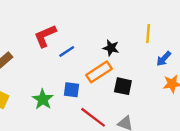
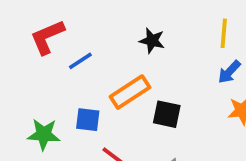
yellow line: (148, 34) -> (224, 33), moved
black star: (111, 48) -> (152, 41), moved
green star: (43, 99) -> (44, 134), turned -30

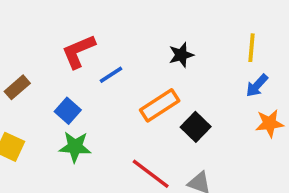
black star: (152, 41) -> (181, 55), turned -30
black square: (167, 114) -> (196, 127), turned 32
blue square: (88, 120) -> (68, 111), moved, turned 35

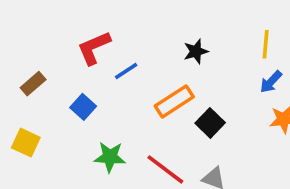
green star: (75, 147) -> (110, 157), moved

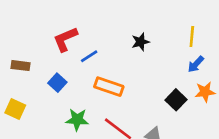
brown rectangle: (33, 84) -> (21, 66), turned 48
orange rectangle: (174, 101) -> (109, 87), moved, turned 52
black square: (210, 123) -> (176, 100), moved

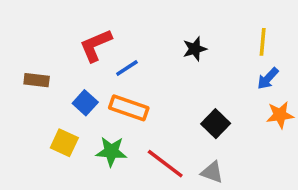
orange rectangle: (109, 87) -> (129, 108), moved
black square: (176, 100) -> (216, 124), moved
yellow square: (15, 109) -> (64, 143), moved

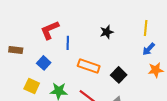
blue line: (127, 68) -> (68, 43), turned -56
orange rectangle: (129, 108) -> (89, 66), moved

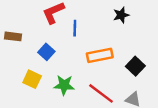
orange rectangle: (89, 66) -> (100, 55), turned -30

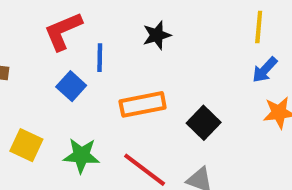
black star: (121, 15) -> (157, 35), moved
blue square: (46, 52) -> (71, 86), moved

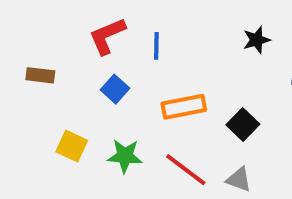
black star: (157, 35) -> (257, 40), moved
blue line: (100, 58) -> (156, 46), moved

